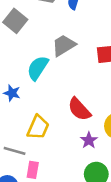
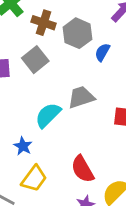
blue star: (12, 93) -> (23, 146), moved

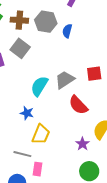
gray trapezoid: (81, 97) -> (65, 80), moved
red semicircle: (83, 169) -> (78, 105), moved

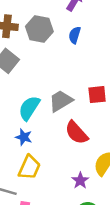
blue semicircle: (67, 31) -> (75, 35), moved
blue star: (27, 113) -> (24, 137), moved

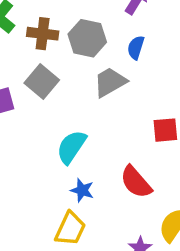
gray trapezoid: (61, 101) -> (110, 82), moved
blue star: (24, 137) -> (82, 190), moved

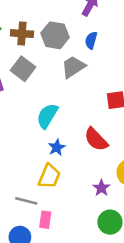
blue star: (82, 190) -> (57, 147), turned 30

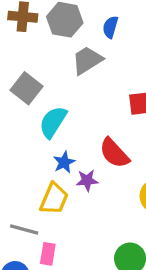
gray square: (23, 69) -> (26, 88), moved
purple star: (101, 188) -> (87, 180), moved, turned 30

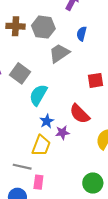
blue semicircle: (110, 27) -> (82, 34), moved

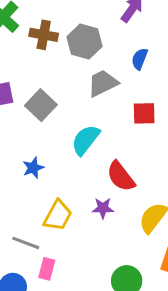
red square: (96, 80) -> (144, 113), moved
cyan semicircle: (38, 95) -> (85, 140), moved
blue star: (47, 121) -> (33, 168), moved
purple star: (62, 133) -> (103, 208), moved

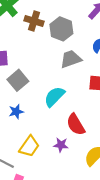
gray square: (41, 105) -> (18, 80), moved

